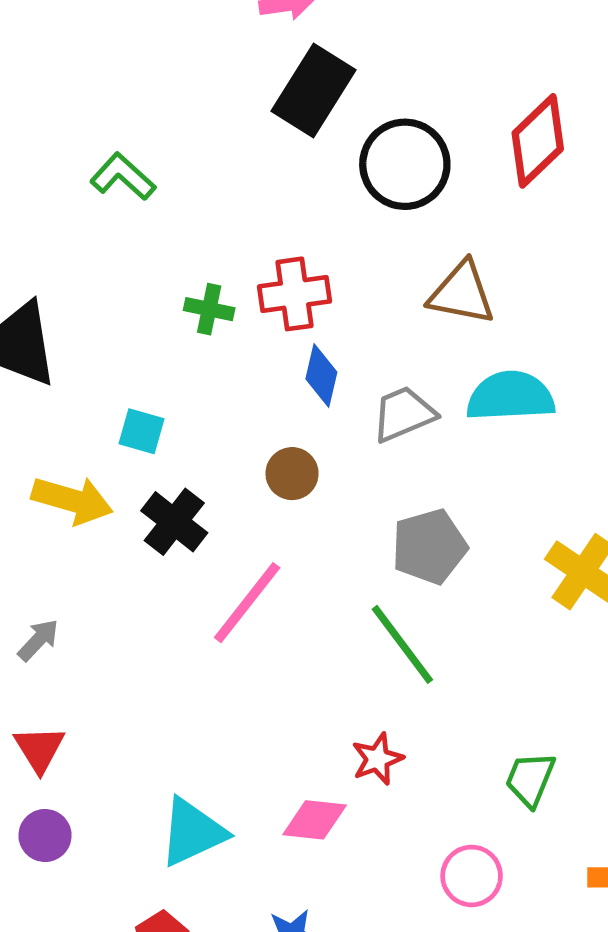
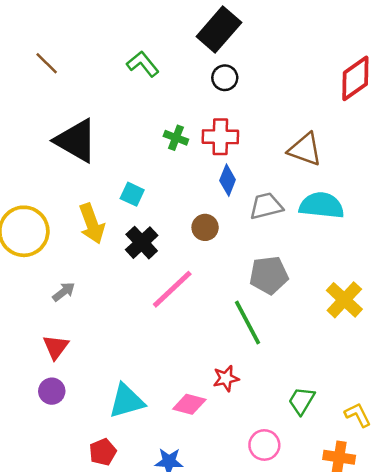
black rectangle: (314, 90) -> (219, 30), moved
black circle: (405, 164) -> (225, 78), moved, size x0.6
yellow arrow: (72, 500) -> (92, 224), turned 45

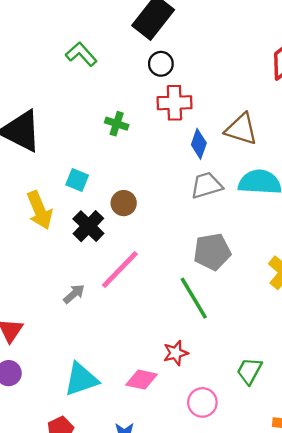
red cross: (220, 137) -> (174, 103), moved
blue diamond: (228, 180) -> (199, 144), moved
brown circle: (205, 227) -> (124, 203), moved
gray arrow: (64, 292) -> (74, 294), moved
pink circle: (264, 445) -> (202, 402), moved

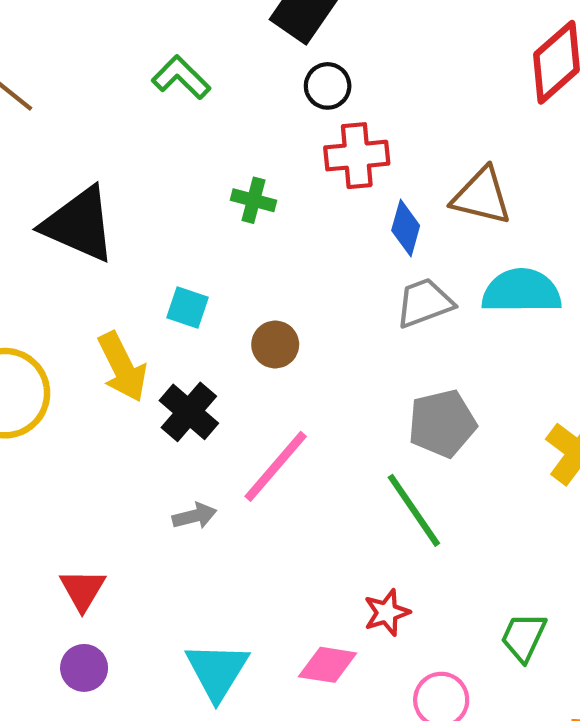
black cross: (88, 226) -> (189, 412), moved
gray arrow: (74, 294) -> (195, 516), turned 30
cyan triangle: (81, 379) -> (217, 671), turned -36

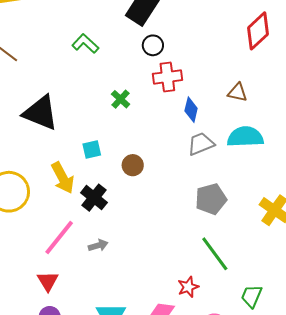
brown triangle: (482, 196) -> (237, 92), moved, size x0.7
green cross: (253, 200) -> (121, 99), turned 30
cyan square: (188, 308) -> (92, 150), turned -30
pink line: (276, 466) -> (59, 238), moved
green line: (414, 510) -> (215, 254), moved

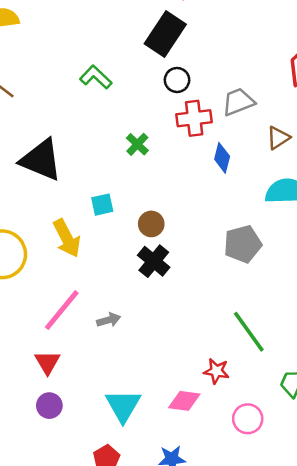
brown triangle: (237, 92) -> (278, 138), turned -45
gray trapezoid: (201, 144) -> (238, 102), moved
black cross: (94, 198) -> (154, 261), moved
gray pentagon: (211, 199) -> (243, 244), moved
red star: (188, 287) -> (216, 371), turned 30

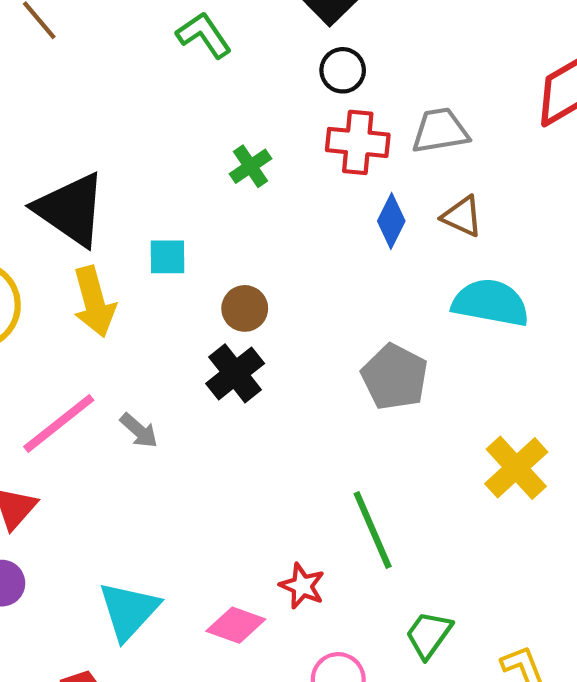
brown triangle: (278, 138) -> (462, 216), moved, turned 45
black triangle: (41, 160) -> (71, 209), moved
gray pentagon: (243, 244) -> (395, 377), turned 30
gray arrow: (109, 320) -> (139, 431), moved, turned 45

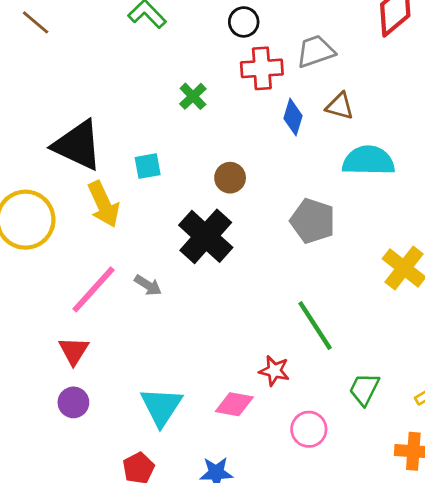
brown circle: (245, 308) -> (230, 178), moved
black cross: (235, 373) -> (206, 236), size x1.4

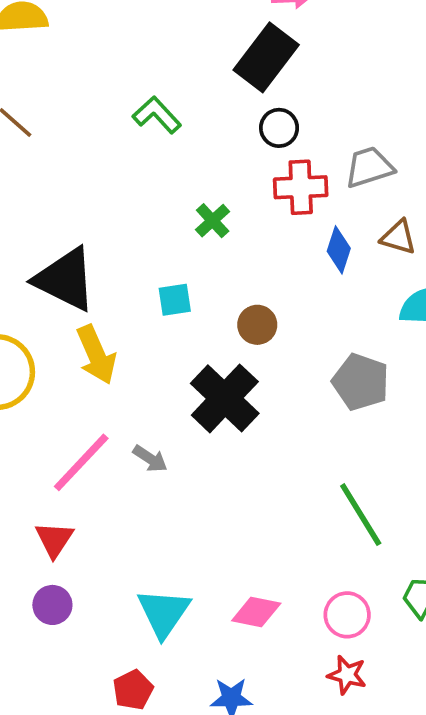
cyan square: (148, 166) -> (175, 300), moved
red star: (274, 371) -> (347, 675), moved
pink circle: (309, 429) -> (347, 615), moved

